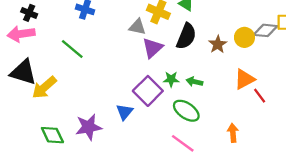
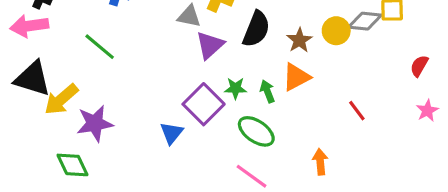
orange triangle: (244, 79) -> (296, 77), moved
green arrow: (194, 82) -> (267, 91), turned 56
purple star: (89, 127) -> (95, 123), moved

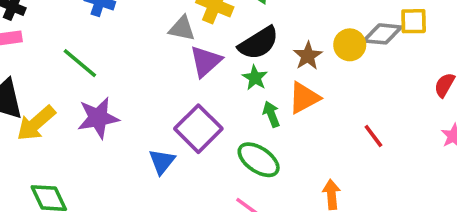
black semicircle: (256, 29) -> (259, 43), turned 36
green star: (235, 88) -> (255, 78), moved, turned 30
purple star: (95, 123) -> (98, 118), moved

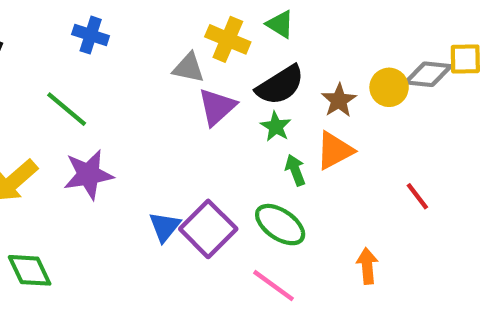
purple square: (198, 129) -> (208, 229), moved

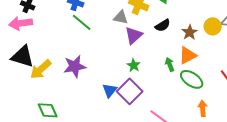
black semicircle: (280, 85) -> (163, 25), size x0.7
green line: (67, 109) -> (82, 22), moved
green star: (276, 127) -> (134, 65), moved
green ellipse: (280, 225) -> (192, 79), moved

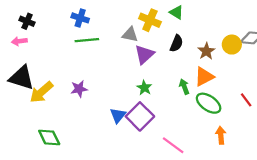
green line: (82, 22) -> (87, 40), turned -45
pink arrow: (21, 23) -> (19, 41), size x0.6
black semicircle: (163, 25) -> (176, 43), turned -35
purple star: (75, 66) -> (79, 89), size x0.7

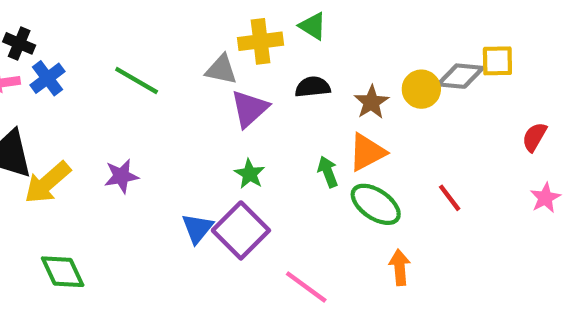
blue cross: (80, 18) -> (47, 78), moved, turned 35
yellow cross: (150, 20) -> (260, 41), turned -30
green line: (87, 40) -> (137, 80), turned 35
black semicircle: (176, 43) -> (313, 87), turned -119

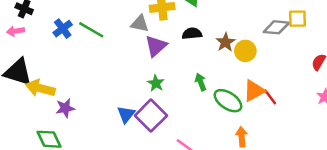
blue cross: (47, 78) -> (63, 29), moved
yellow circle: (421, 89) -> (245, 51), moved
orange triangle: (367, 152) -> (254, 91), moved
purple star: (121, 176) -> (65, 108), moved
yellow arrow: (47, 183) -> (40, 88), turned 56

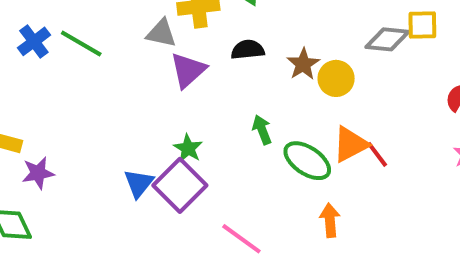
green star: (156, 83) -> (188, 148), moved

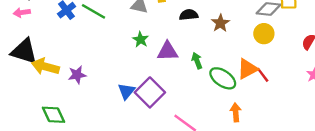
purple triangle: (188, 70) -> (168, 51), moved, turned 40
yellow circle: (336, 78) -> (264, 34), moved
green star: (188, 148) -> (140, 40), moved
purple star: (38, 173) -> (77, 75), moved

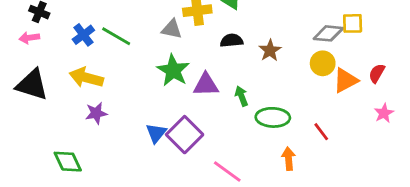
green star: (140, 40) -> (173, 70), size x1.6
yellow arrow: (45, 67) -> (86, 78), moved
orange triangle: (247, 69) -> (345, 80), moved
red line: (263, 75) -> (321, 132), moved
green ellipse: (223, 78) -> (273, 117), turned -32

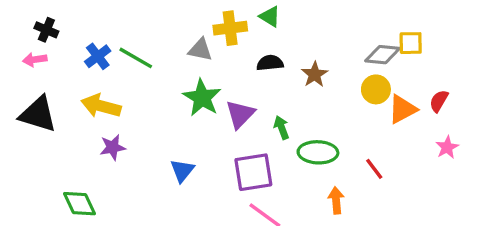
purple triangle: (206, 85) -> (240, 114), turned -44
purple square: (185, 135) -> (253, 172), moved, turned 36

